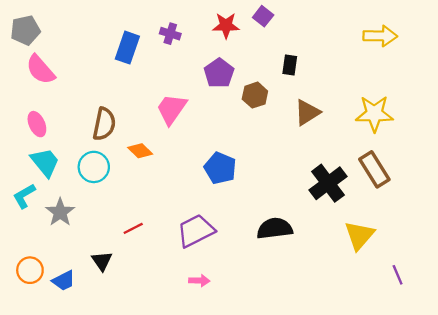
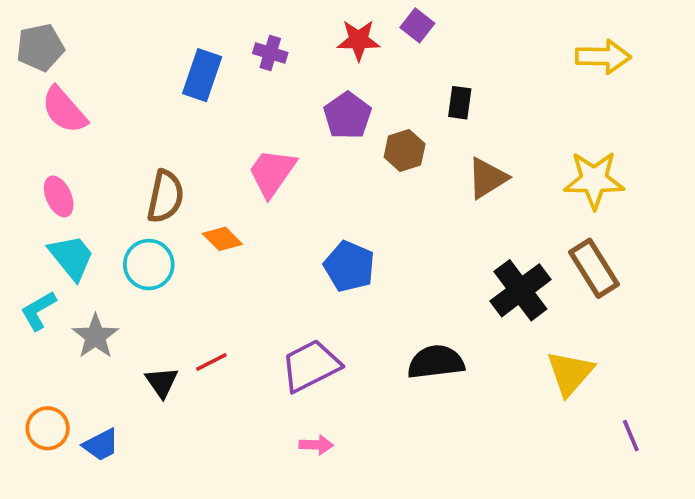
black triangle: (102, 261) -> (162, 382), moved

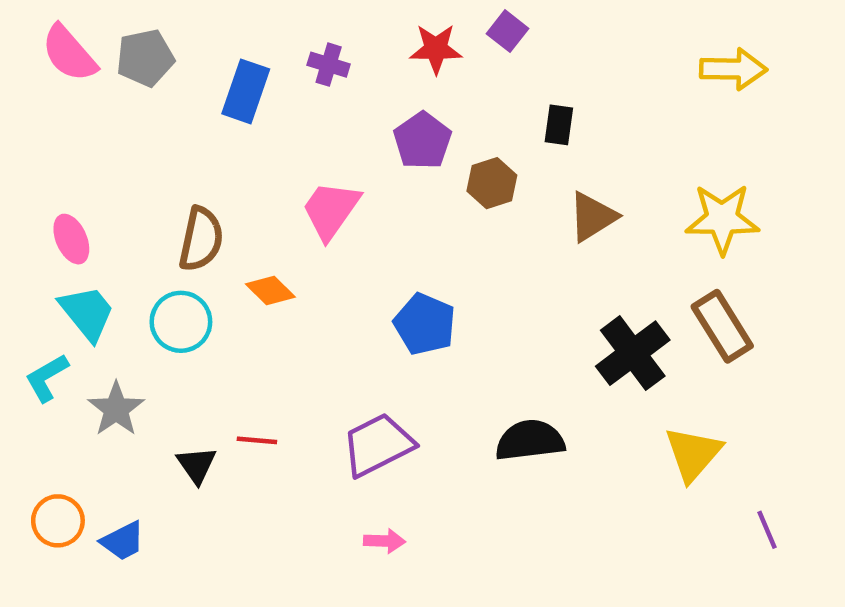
gray pentagon: (40, 47) -> (145, 58), moved
pink semicircle: (64, 110) -> (69, 53), moved
red line: (211, 362) -> (257, 440), turned 32

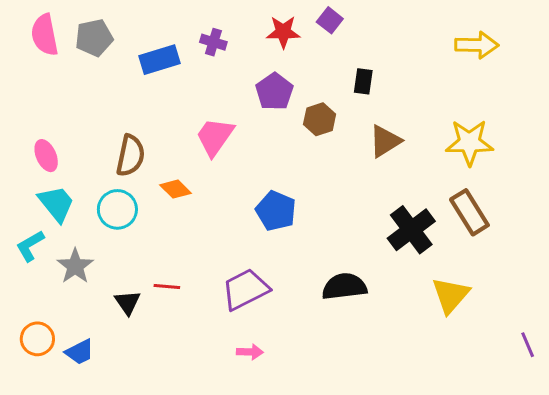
pink semicircle: (69, 53) -> (45, 35), turned 30
blue rectangle: (246, 91) -> (160, 60), turned 54
purple line: (767, 530) -> (528, 345), moved

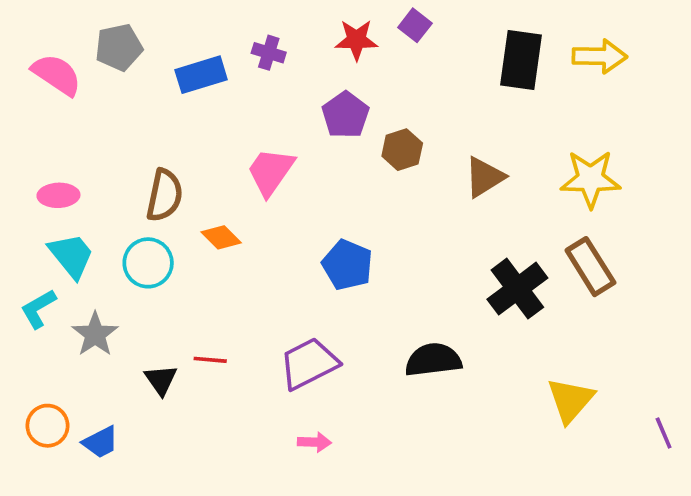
pink semicircle: (45, 35) -> (57, 75), moved, turned 135
black rectangle: (363, 81) -> (521, 60), moved, size x1.8
pink ellipse: (46, 156) -> (58, 195), turned -68
yellow triangle: (451, 295) -> (570, 400), moved

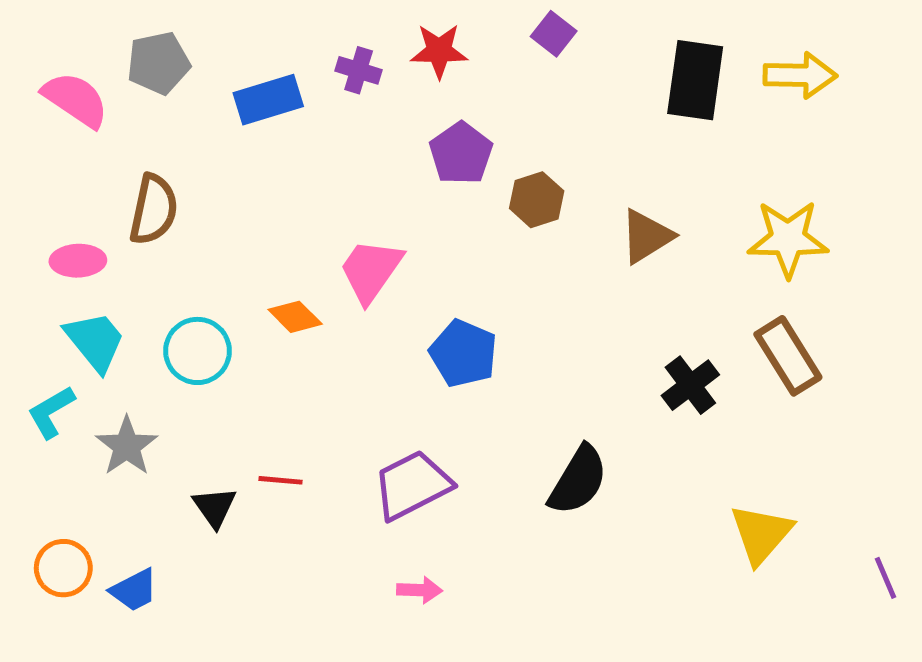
red star: (356, 40) -> (439, 51), moved
pink trapezoid: (271, 172) -> (371, 270), moved
brown semicircle: (165, 195) -> (154, 209), moved
black cross: (517, 289) -> (690, 385), size x0.7
black semicircle: (433, 360) -> (578, 480), turned 128

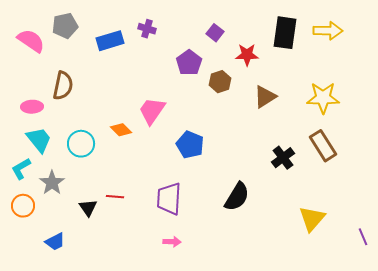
purple square: (554, 34) -> (215, 33), moved
red star: (439, 51) -> (247, 55), moved
purple trapezoid: (412, 485) -> (169, 199), turned -60
orange circle: (63, 568) -> (23, 206), moved

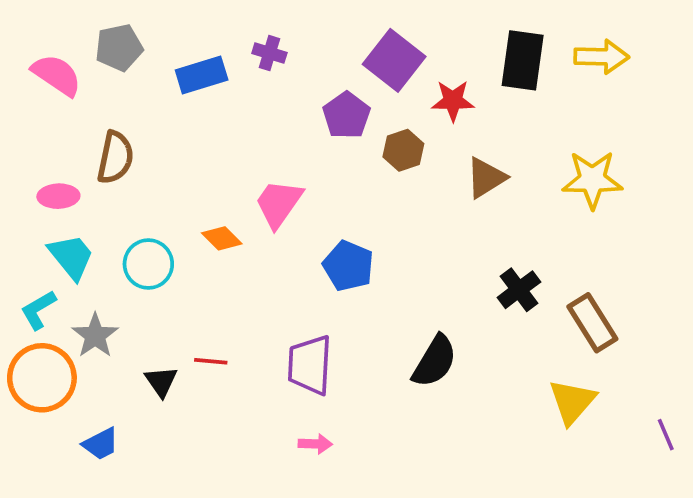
purple square: (215, 33) -> (394, 60), size x1.8
brown rectangle: (323, 146) -> (592, 323), moved
orange circle: (23, 206) -> (42, 378), size x1.6

